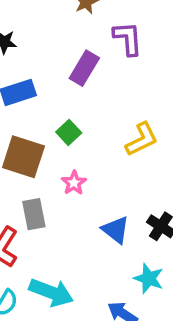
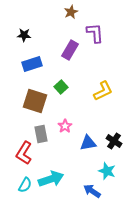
pink star: (74, 183) -> (65, 126), moved
blue triangle: (116, 230) -> (88, 143), turned -48
cyan arrow: (51, 292) -> (51, 179), turned -40

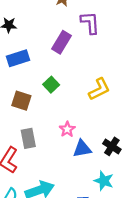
brown square: (35, 101) -> (21, 101), size x0.7
pink star: (65, 126) -> (67, 129), moved

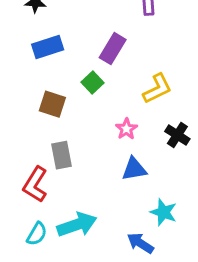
purple rectangle: (61, 42) -> (113, 49), moved
pink star: (67, 129) -> (126, 129), moved
black cross: (112, 146) -> (177, 135), moved

